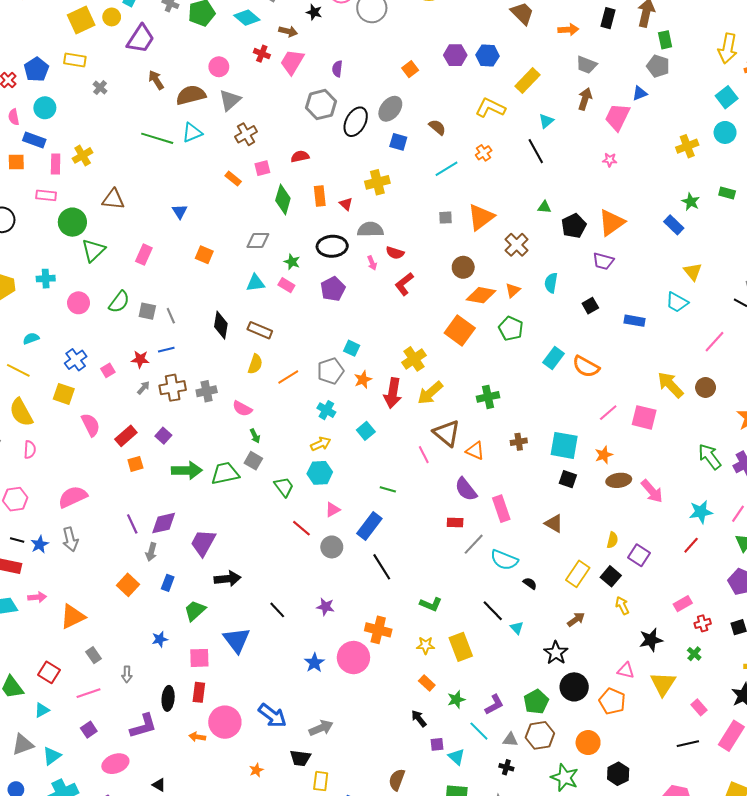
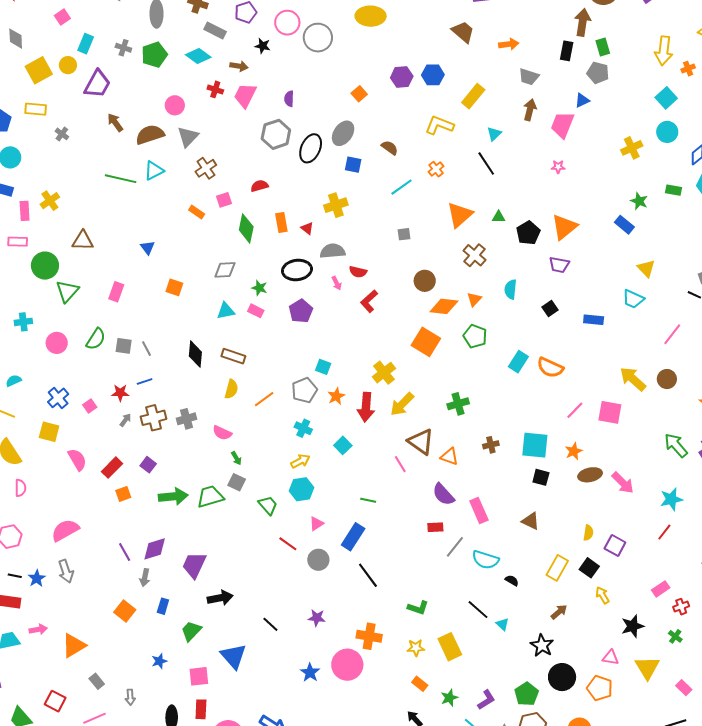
black rectangle: (608, 18) -> (567, 51), moved
orange triangle: (481, 217) -> (460, 215), moved

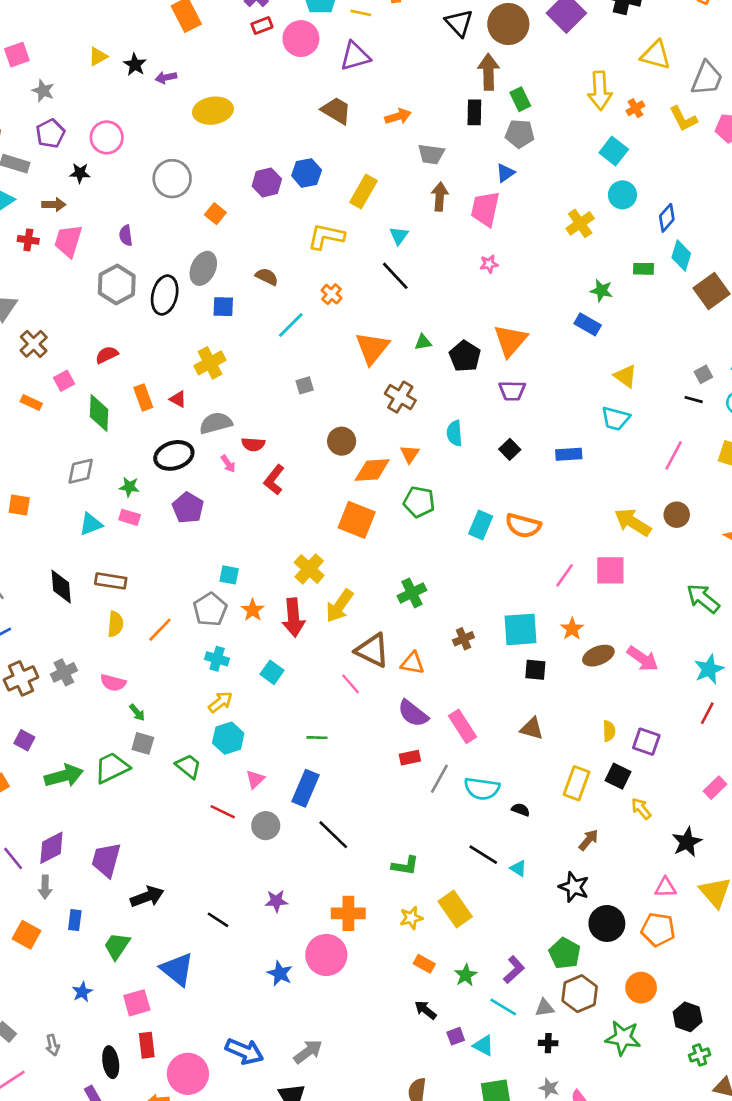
gray circle: (318, 38) -> (172, 179), moved

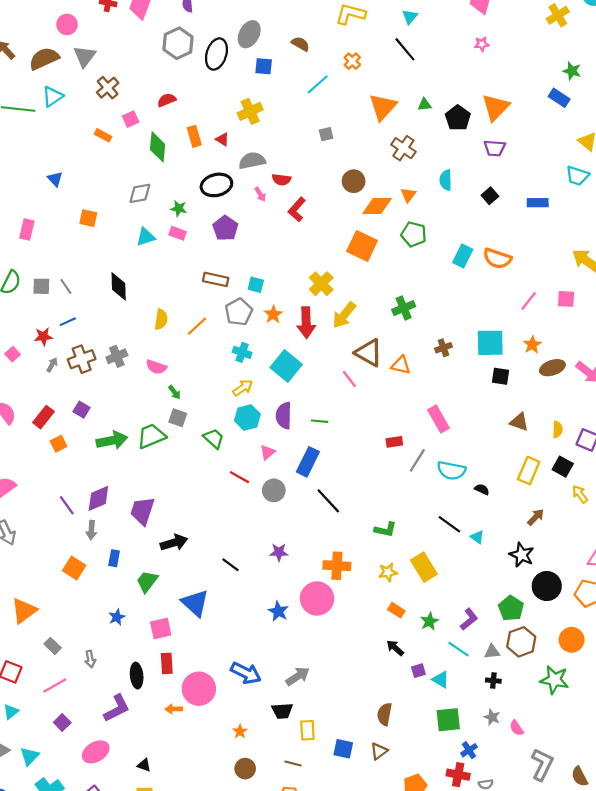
pink square: (610, 570) -> (566, 299), size x0.7
brown rectangle: (111, 581) -> (216, 279), moved
cyan square: (272, 672) -> (286, 366), size x1.6
purple semicircle: (413, 713) -> (284, 416), moved, turned 50
brown triangle: (532, 729) -> (519, 422), moved

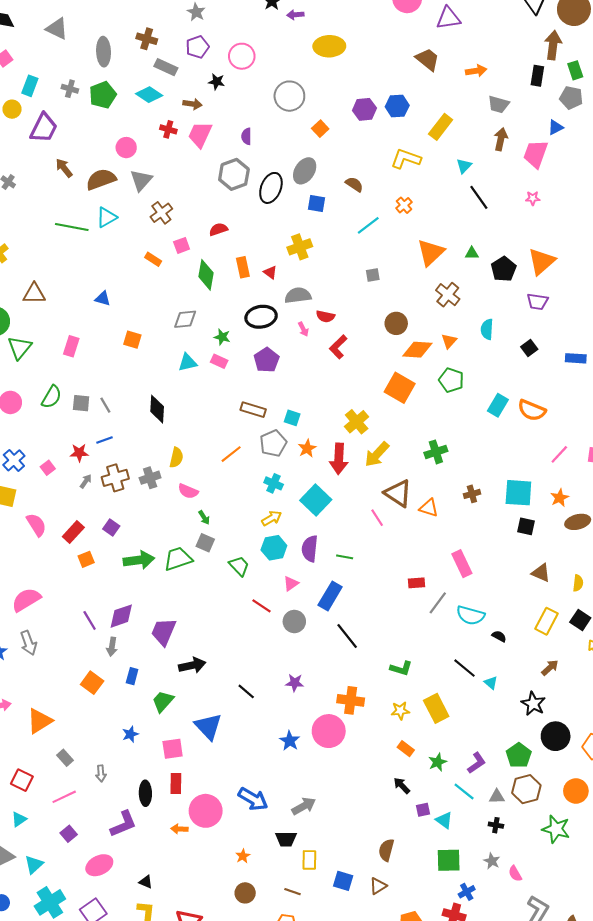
black line: (405, 49) -> (479, 197), moved
blue triangle: (55, 179) -> (103, 299), turned -35
yellow semicircle: (161, 319) -> (176, 458), moved

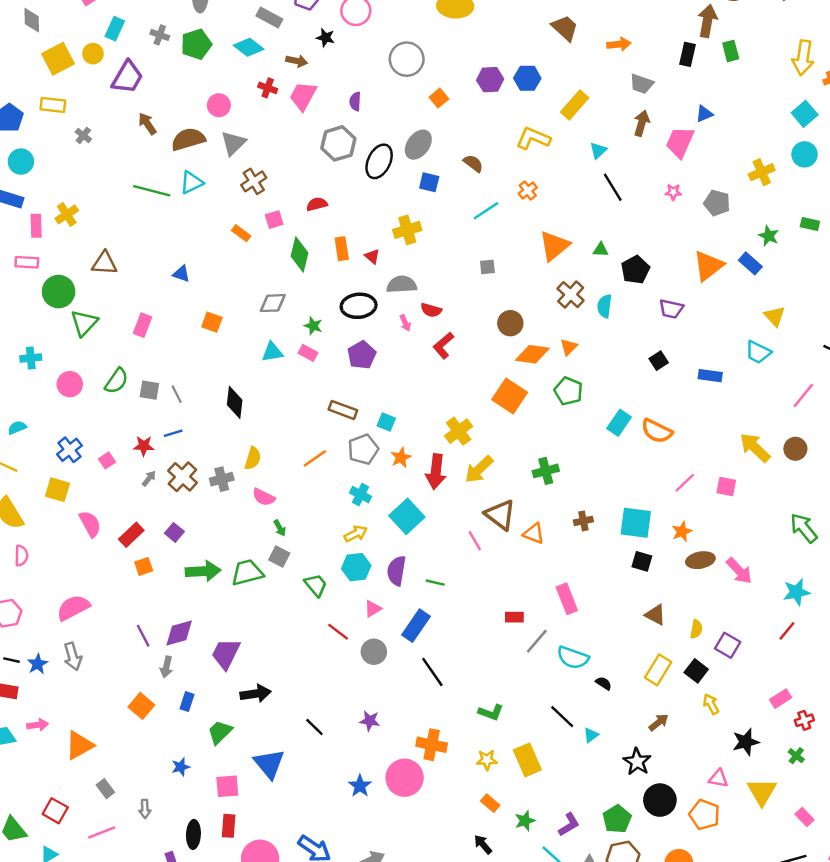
gray pentagon: (571, 98) -> (717, 203), moved
orange triangle: (541, 261) -> (708, 266), moved
cyan semicircle: (487, 329) -> (604, 306), moved
brown cross: (115, 478) -> (182, 477), turned -35
cyan triangle: (491, 683) -> (591, 735), turned 40

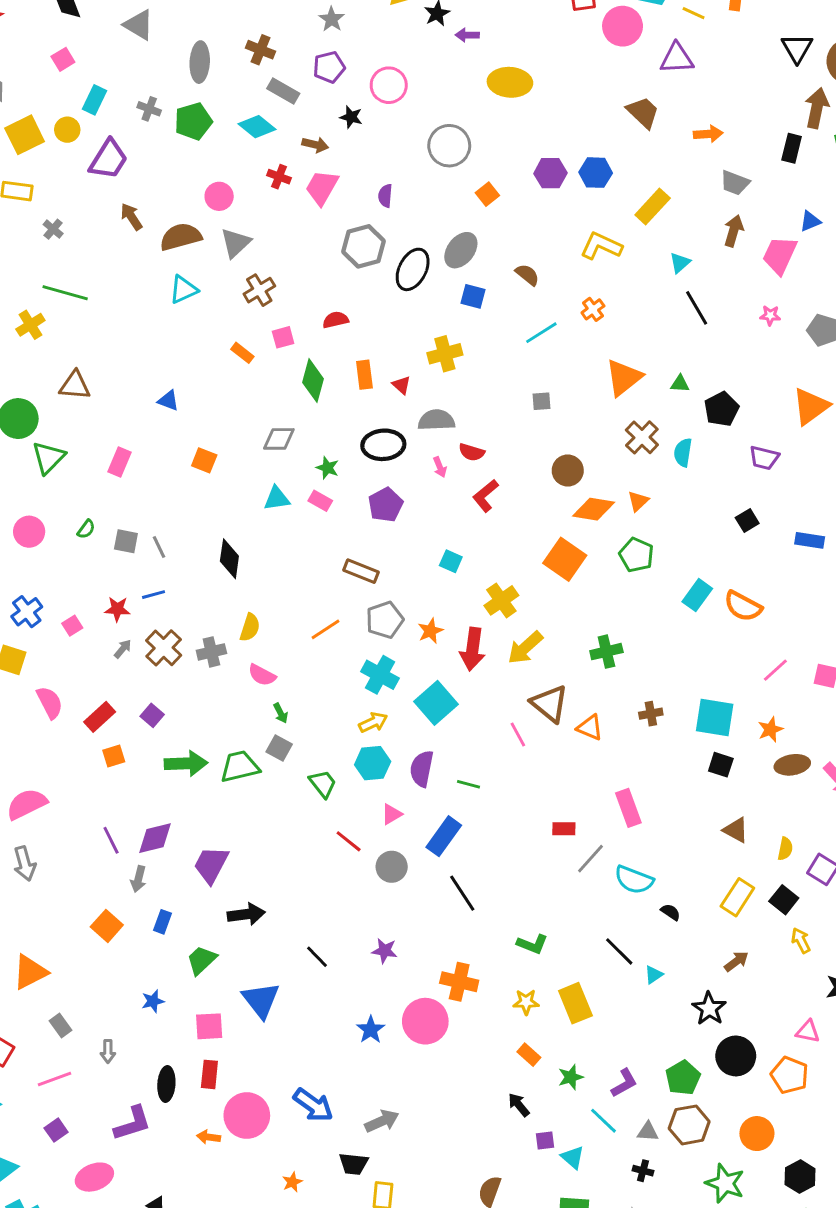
green line: (152, 191) -> (65, 293), moved
green semicircle: (117, 381) -> (86, 529), size x0.6
cyan square: (386, 422) -> (451, 561), moved
cyan cross: (360, 495) -> (380, 675), size x1.4

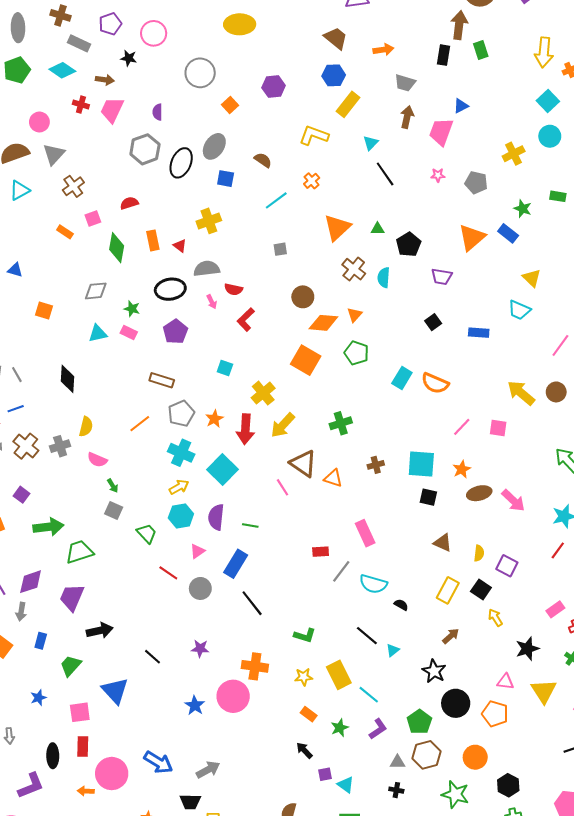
blue hexagon: (596, 173) -> (334, 75), moved
green trapezoid: (240, 767) -> (79, 552), moved
cyan line: (604, 1121) -> (369, 695), moved

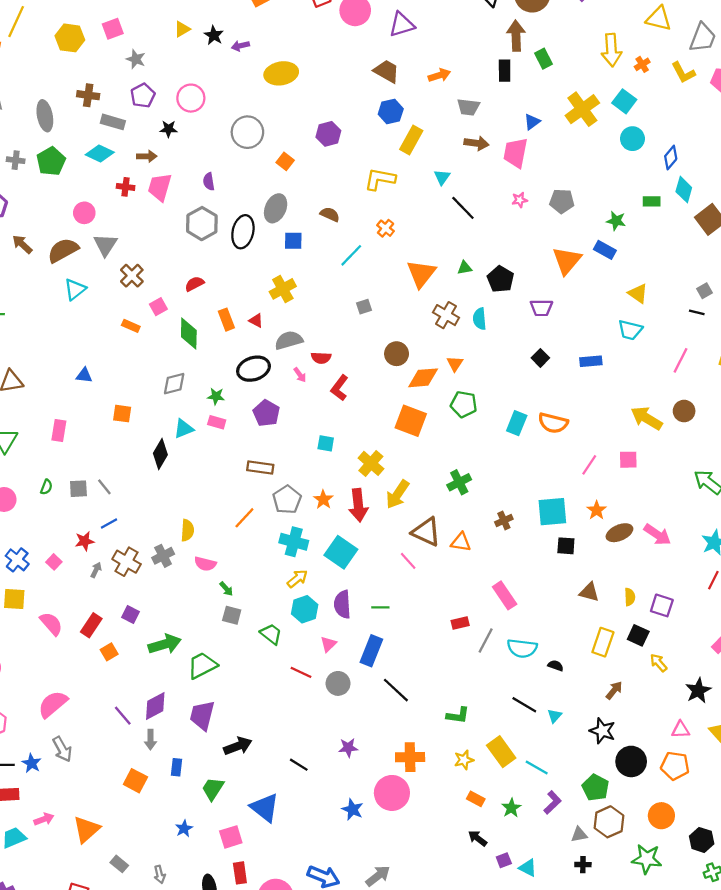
brown arrow: (407, 117) -> (476, 143), turned 95
yellow cross: (514, 154) -> (582, 109), moved, size x1.4
black diamond: (68, 379) -> (160, 454), moved, turned 36

